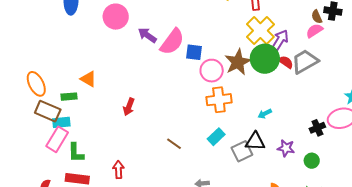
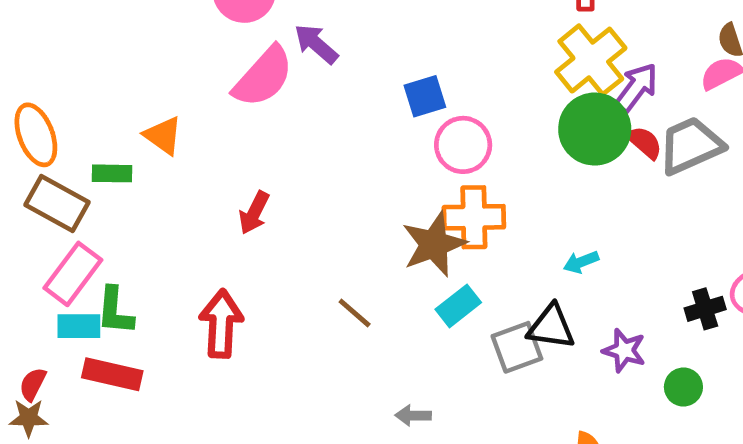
pink semicircle: (172, 42) -> (263, 77), moved
blue square: (194, 52) -> (425, 96), turned -30
brown star: (238, 62) -> (434, 244), moved
cyan rectangle: (61, 122) -> (79, 326), moved
red arrow: (118, 170) -> (221, 324), moved, size x1.5

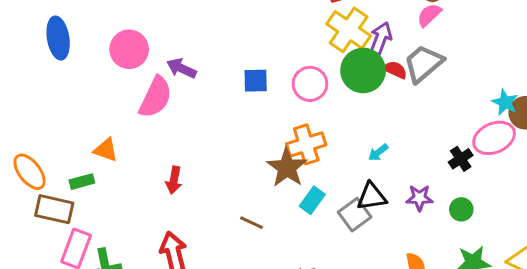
blue square: (425, 96) -> (256, 81), turned 32
pink circle: (463, 145) -> (310, 84), moved

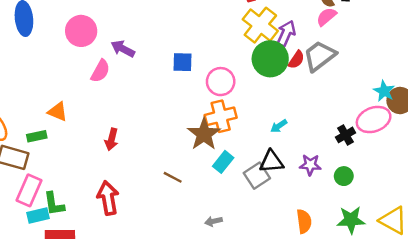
red semicircle: (395, 70) -> (296, 60), turned 96
pink circle: (310, 84) -> (221, 82), moved
pink semicircle: (155, 97) -> (100, 71), size x0.7

